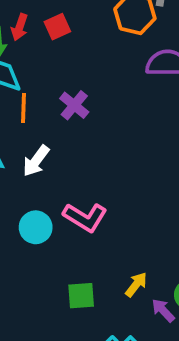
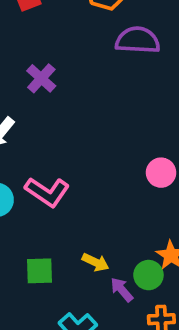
yellow arrow: (136, 285) -> (96, 262), turned 75

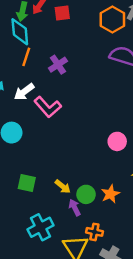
pink L-shape: (47, 192) -> (48, 107), moved
green circle: (148, 275) -> (86, 194), moved

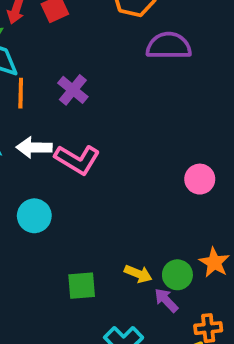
white arrow: (24, 92) -> (34, 147), turned 55

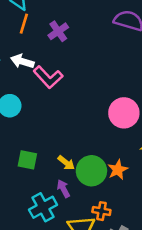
pink circle: (200, 179) -> (124, 113), size x1.5
green circle: (177, 275) -> (91, 171), size x1.5
purple arrow: (166, 300) -> (63, 189), moved

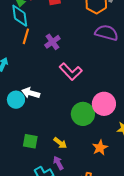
white arrow: (22, 61) -> (31, 93), moved
pink L-shape: (48, 77) -> (71, 72), moved
green circle: (91, 171) -> (83, 114), moved

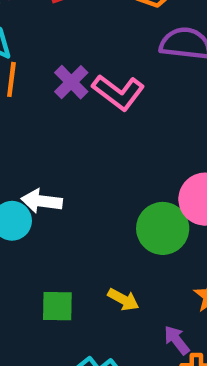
pink L-shape: (71, 72) -> (118, 92), moved
purple arrow: (58, 163) -> (177, 340), moved

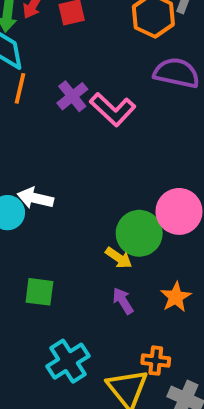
yellow arrow: (123, 300) -> (119, 258), moved
purple arrow: (177, 340) -> (123, 301), moved

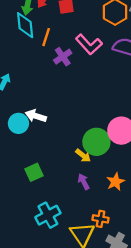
orange line: (20, 88) -> (46, 37), moved
pink L-shape: (113, 109) -> (89, 44), moved
green square: (39, 292) -> (34, 172), turned -36

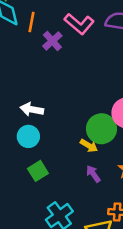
cyan circle: (18, 123) -> (28, 136), moved

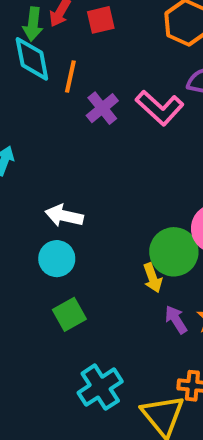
pink L-shape: (79, 24) -> (160, 108), moved
yellow arrow: (89, 146) -> (153, 278), turned 36
purple arrow: (93, 174) -> (176, 320), moved

